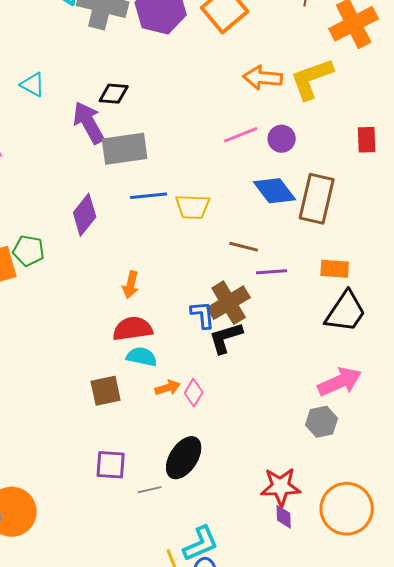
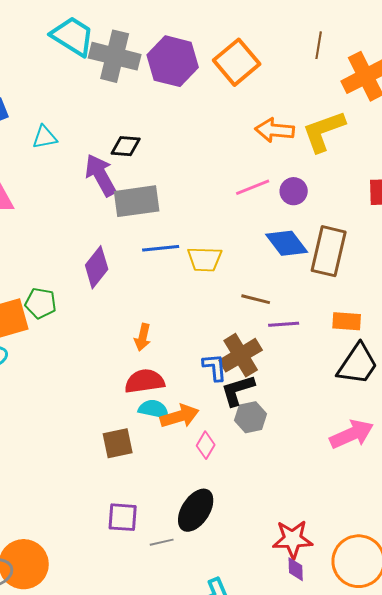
cyan triangle: (33, 85) -> (45, 137), turned -40
orange arrow: (168, 388) -> (180, 416), moved, size x1.5
gray hexagon: (322, 422) -> (251, 417), moved

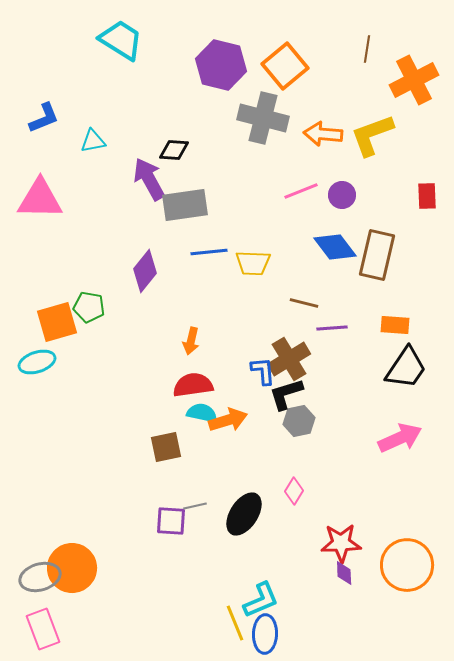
gray cross: (115, 56) -> (263, 118), moved
pink diamond: (206, 445) -> (294, 491), moved
gray line: (162, 542) -> (195, 506), moved

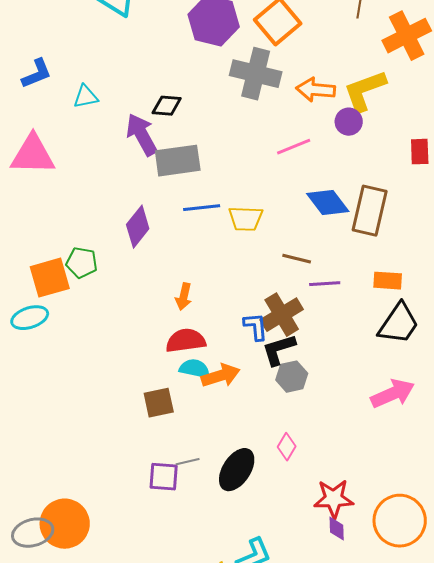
purple circle: (342, 195) -> (349, 122), moved

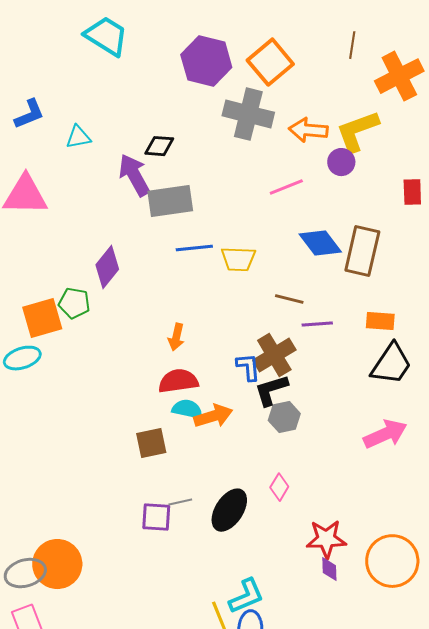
purple diamond: (138, 227) -> (107, 267), moved

